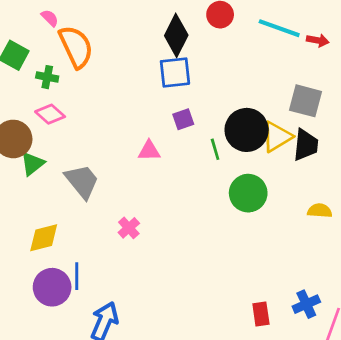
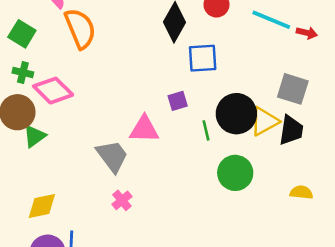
blue square: (175, 72) -> (203, 58), moved
green cross: (47, 77) -> (23, 73), moved
pink diamond: (50, 114) -> (53, 91), size x1.4
pink triangle: (149, 151) -> (144, 129), size x1.4
gray trapezoid: (82, 181) -> (112, 156), moved

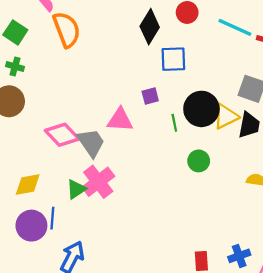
pink diamond: (53, 91) -> (62, 135), moved
green triangle: (34, 136) -> (76, 189), moved
green circle: (235, 173) -> (199, 161), size x0.7
pink cross: (122, 200) -> (98, 182), size x1.8

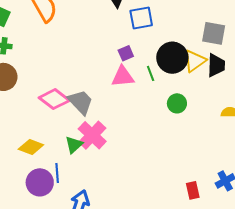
pink triangle: (120, 120) -> (123, 77), moved
yellow diamond: (28, 184) -> (31, 147), turned 40

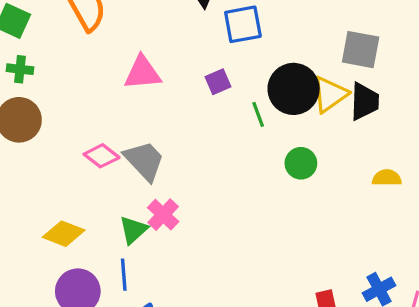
pink triangle: (123, 77) -> (142, 73), moved
pink diamond: (54, 99) -> (102, 156), size x0.7
pink cross: (92, 135) -> (163, 215), size x0.7
blue line: (57, 173) -> (124, 275), moved

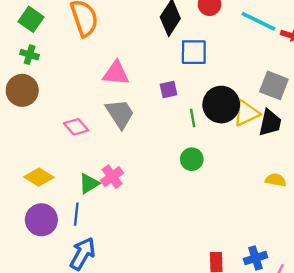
gray trapezoid: (144, 161) -> (120, 114), moved
green circle: (301, 163) -> (192, 159), moved

